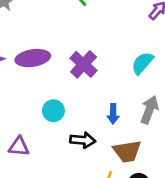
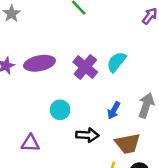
cyan semicircle: (142, 63) -> (116, 62), moved
blue arrow: (113, 114) -> (114, 110), turned 30

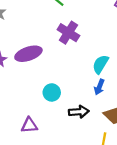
cyan semicircle: (116, 62) -> (100, 64), moved
purple cross: (85, 67) -> (68, 33), moved

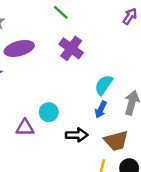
purple ellipse: (28, 54) -> (19, 48), moved
purple triangle: (29, 125) -> (25, 128), moved

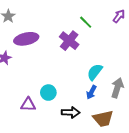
green line: (61, 12) -> (86, 22), moved

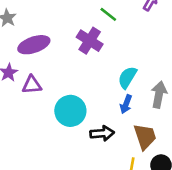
cyan circle: (48, 93) -> (70, 111), size x1.5
purple triangle: (28, 105) -> (32, 85), moved
brown trapezoid: (103, 119) -> (145, 137), turned -90

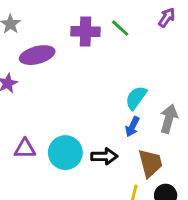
purple cross: (90, 41) -> (85, 32), moved, turned -35
purple triangle: (32, 85) -> (25, 149), moved
cyan circle: (70, 111) -> (65, 153), moved

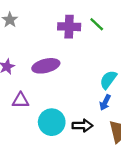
purple ellipse: (37, 55) -> (46, 66), moved
purple triangle: (25, 149) -> (20, 100), moved

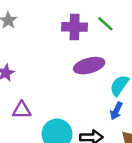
purple ellipse: (46, 66) -> (89, 66), moved

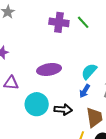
purple ellipse: (89, 66) -> (49, 69), moved

